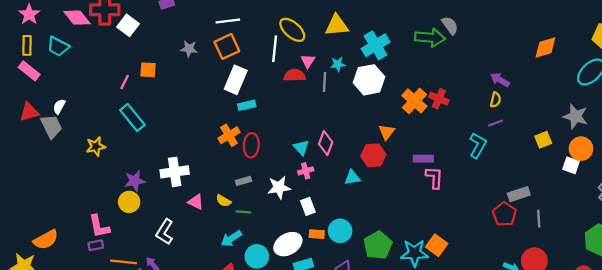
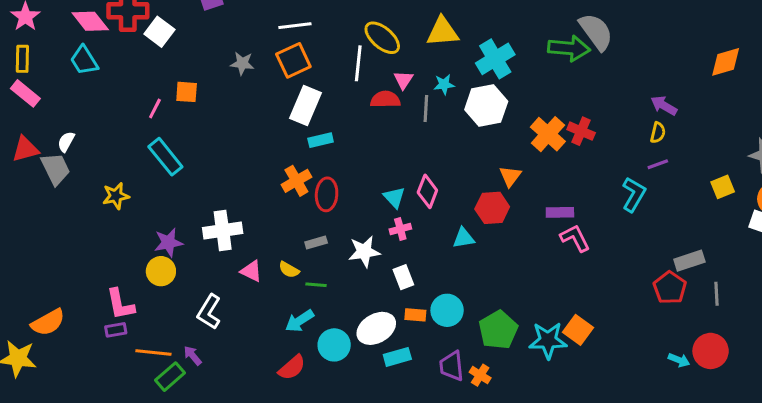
gray semicircle: (450, 25) -> (596, 32), size x1.5
cyan trapezoid: (58, 46) -> (84, 60), moved, turned 30
pink L-shape: (434, 177) -> (575, 238), turned -30

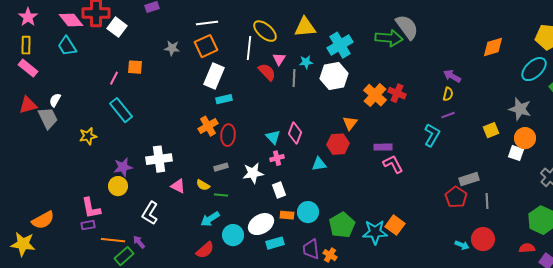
red semicircle: (385, 99) -> (267, 72), turned 48

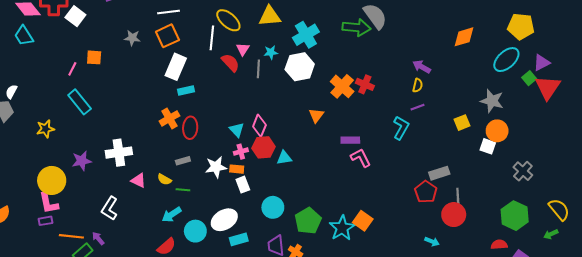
red hexagon: (338, 144) -> (264, 147), moved
yellow circle: (118, 186) -> (52, 180), moved, size x1.4
orange rectangle: (287, 215) -> (237, 169), moved
cyan star: (375, 232) -> (342, 228), turned -30
red circle: (483, 239) -> (454, 215), moved

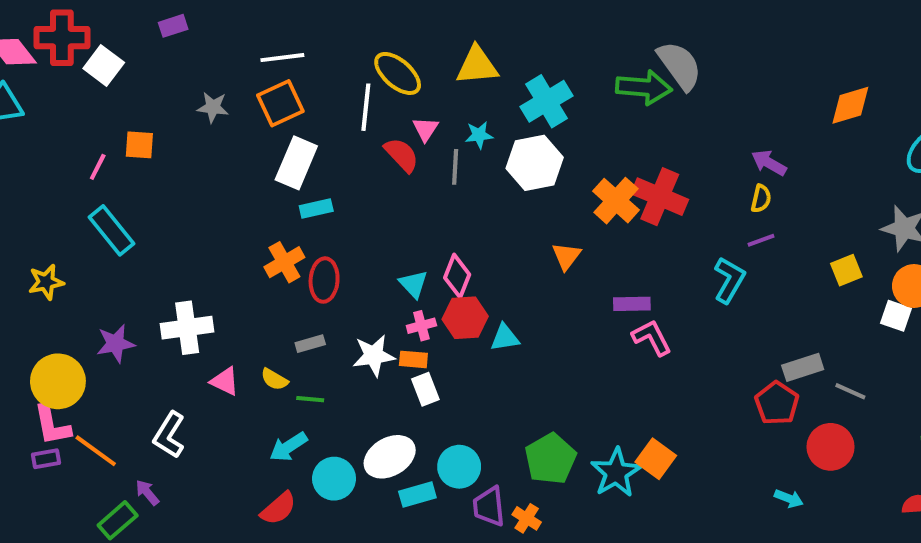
red cross: (365, 84) -> (660, 197), size x1.5
gray line: (458, 196) -> (850, 391), moved, turned -63
cyan circle: (273, 207) -> (459, 467), moved
orange line: (71, 236) -> (96, 451), moved, turned 30

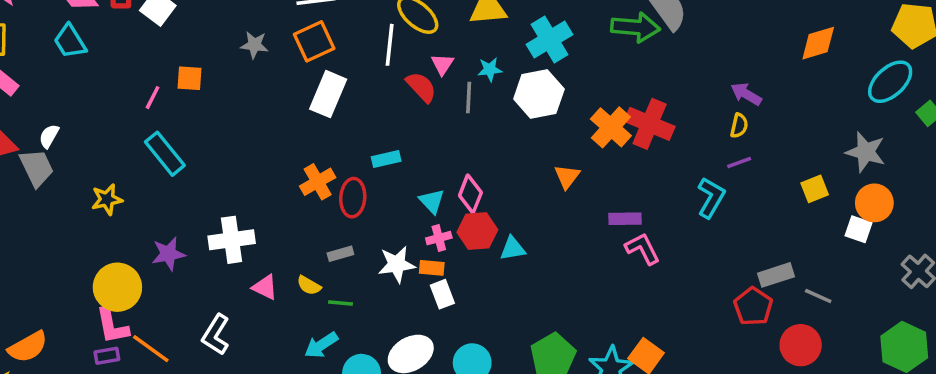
cyan rectangle: (316, 209) -> (386, 159), moved

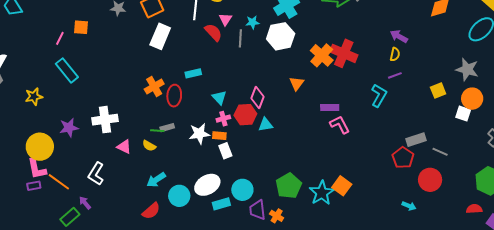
pink diamond: (470, 194) -> (257, 98), moved
green line: (340, 303) -> (157, 131), moved

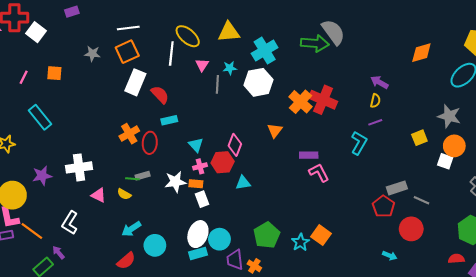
red semicircle: (213, 32) -> (160, 95), moved
pink line: (60, 38) -> (24, 77), moved
cyan triangle: (266, 125) -> (243, 183), moved
white ellipse: (207, 185) -> (198, 234), moved, turned -40
cyan star: (322, 193) -> (300, 242), size x0.7

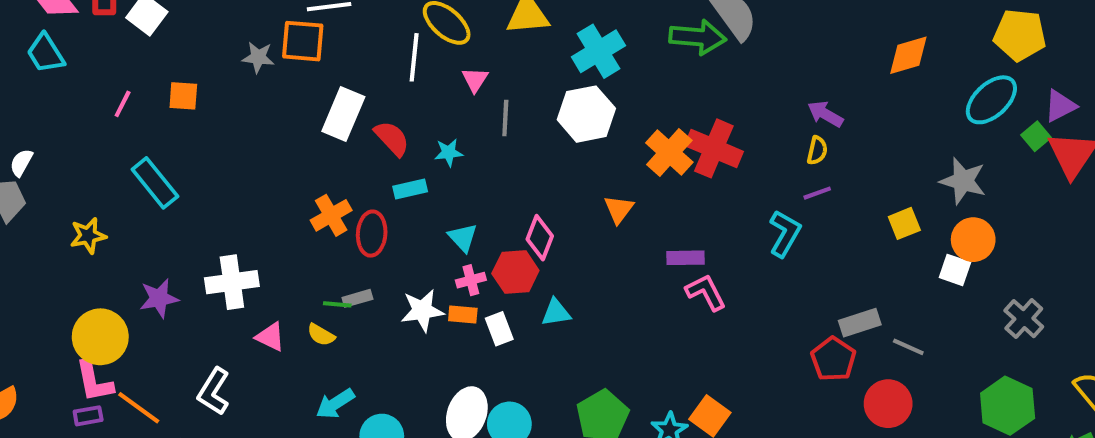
orange square: (127, 52) -> (303, 41), moved, turned 30
cyan star: (230, 68) -> (449, 153), moved
white rectangle: (202, 199) -> (499, 329), moved

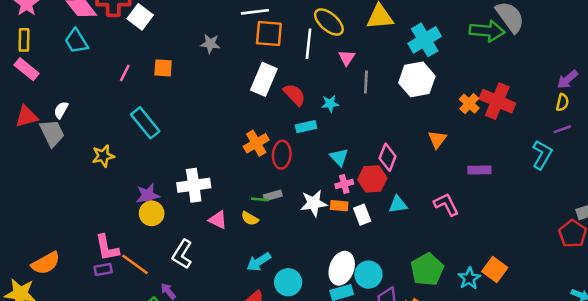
orange square: (303, 41) -> (269, 33), moved
purple arrow: (825, 114) -> (567, 79), turned -70
orange cross: (669, 153) -> (469, 104), size x0.7
pink L-shape: (706, 292) -> (446, 204), moved
yellow circle: (100, 337) -> (152, 213), moved, size x0.7

